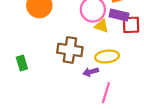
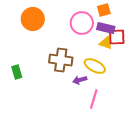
yellow triangle: (102, 26) -> (106, 43), moved
yellow ellipse: (107, 56) -> (95, 66), turned 35

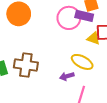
purple rectangle: (106, 28) -> (84, 16), moved
brown cross: (61, 60) -> (26, 65), moved

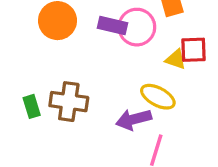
purple rectangle: (84, 16) -> (113, 25), moved
purple arrow: (67, 76) -> (134, 119), size x1.5

